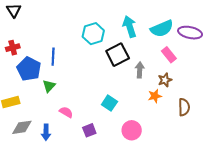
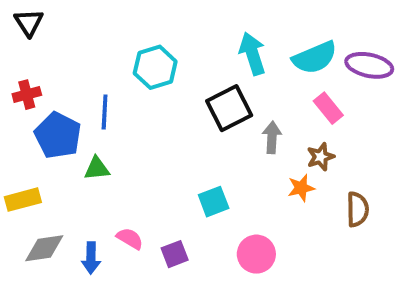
cyan hexagon: (93, 34) -> (155, 67), moved
green triangle: (49, 86) -> (97, 168), turned 40
cyan square: (109, 103) -> (214, 202), turned 35
pink semicircle: (66, 112) -> (130, 239), moved

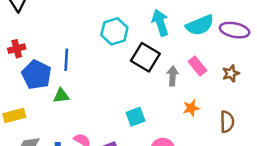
cyan hexagon: (155, 67) -> (114, 31), moved
black square: (229, 108) -> (145, 57), turned -32
pink rectangle: (328, 108) -> (197, 66), moved
brown star: (321, 157) -> (231, 73), moved

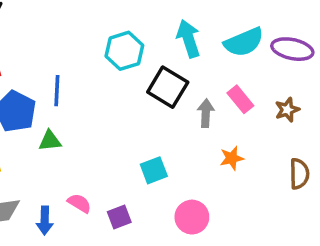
brown semicircle: (227, 122) -> (299, 174), moved

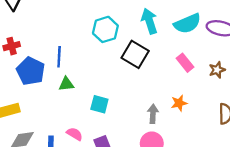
gray arrow: (206, 113) -> (153, 114), moved
green triangle: (50, 141) -> (66, 84), moved
cyan square: (154, 170) -> (99, 104), moved, turned 36

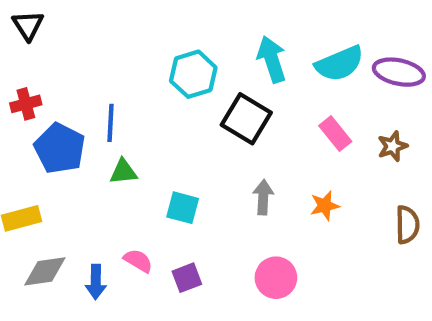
gray arrow: (153, 114) -> (263, 197), moved

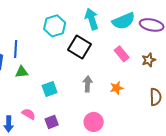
cyan square: (183, 208) -> (50, 89), turned -35

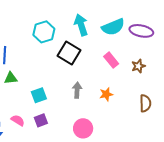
purple square: (52, 122) -> (41, 120), moved

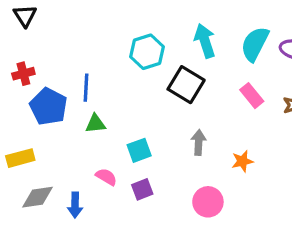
cyan semicircle: (113, 27) -> (255, 44), turned 140
orange star: (106, 94) -> (242, 161), moved
pink semicircle: (18, 120) -> (106, 177), moved

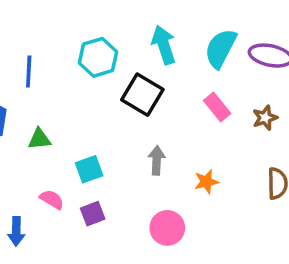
blue line: (86, 88) -> (29, 72), moved

